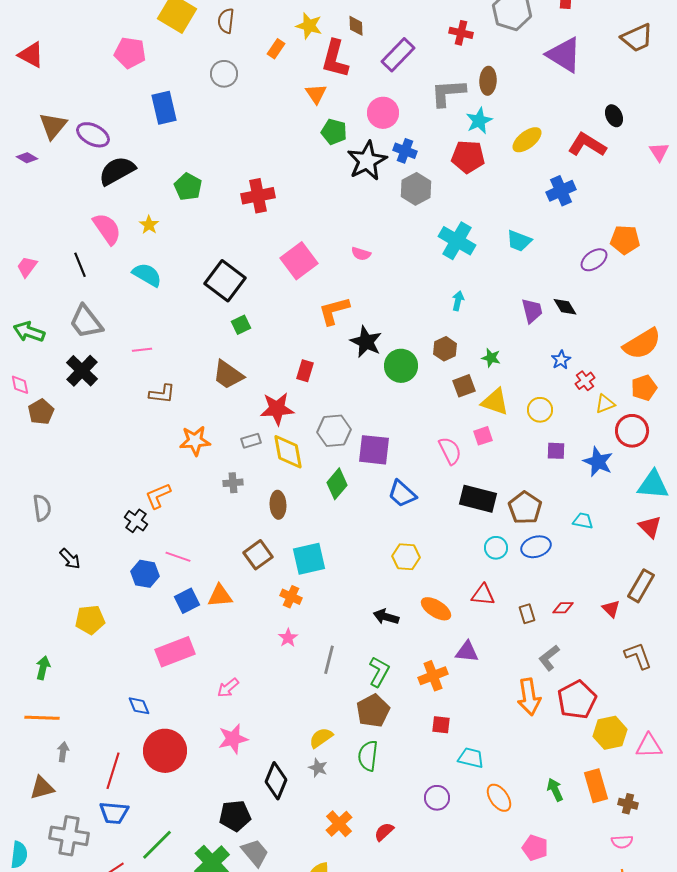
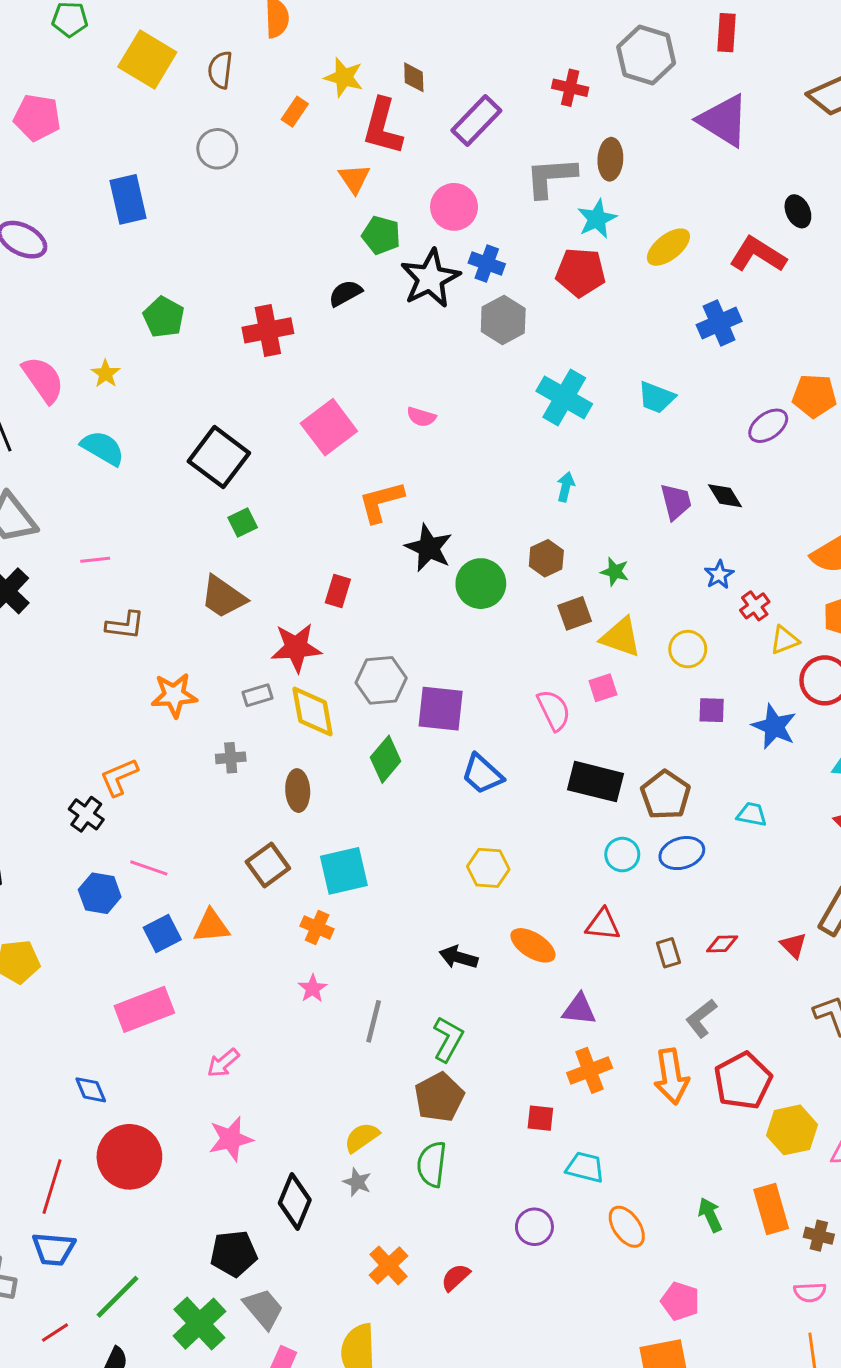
pink pentagon: (130, 53) -> (37, 118), moved
black semicircle: (117, 171) -> (345, 293), moved, size x0.6
orange cross: (433, 676) -> (590, 1070), moved

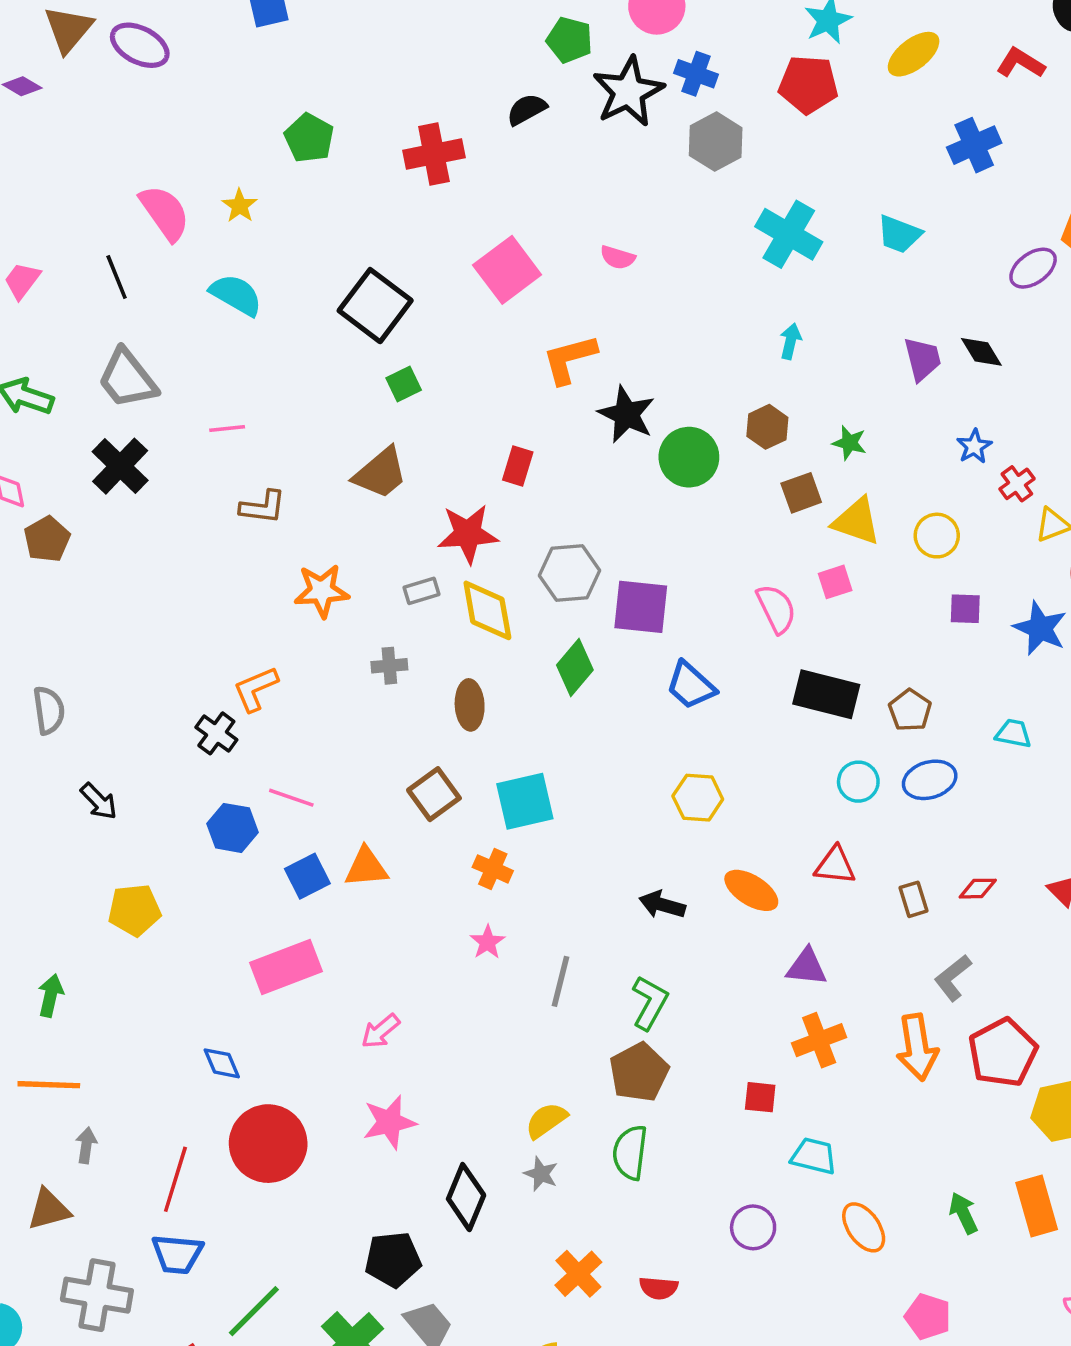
red L-shape: (758, 255) -> (1021, 63), size x0.7
brown trapezoid: (223, 597) -> (380, 473), turned -75
brown pentagon: (665, 795) -> (910, 710), size x0.7
red semicircle: (456, 1277) -> (659, 1288), turned -132

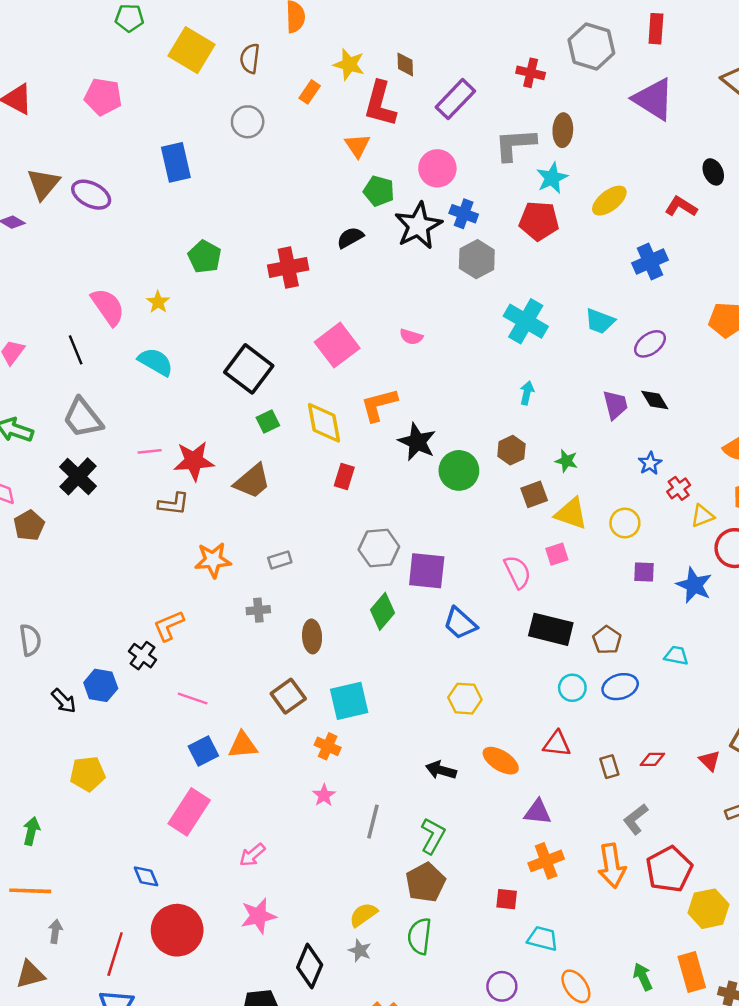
purple ellipse: (1033, 268) -> (650, 344), moved
red star: (468, 534) -> (194, 461), moved
yellow diamond: (487, 610) -> (324, 423), moved
blue hexagon: (232, 828) -> (101, 685), moved
pink rectangle: (286, 967) -> (189, 812), turned -36

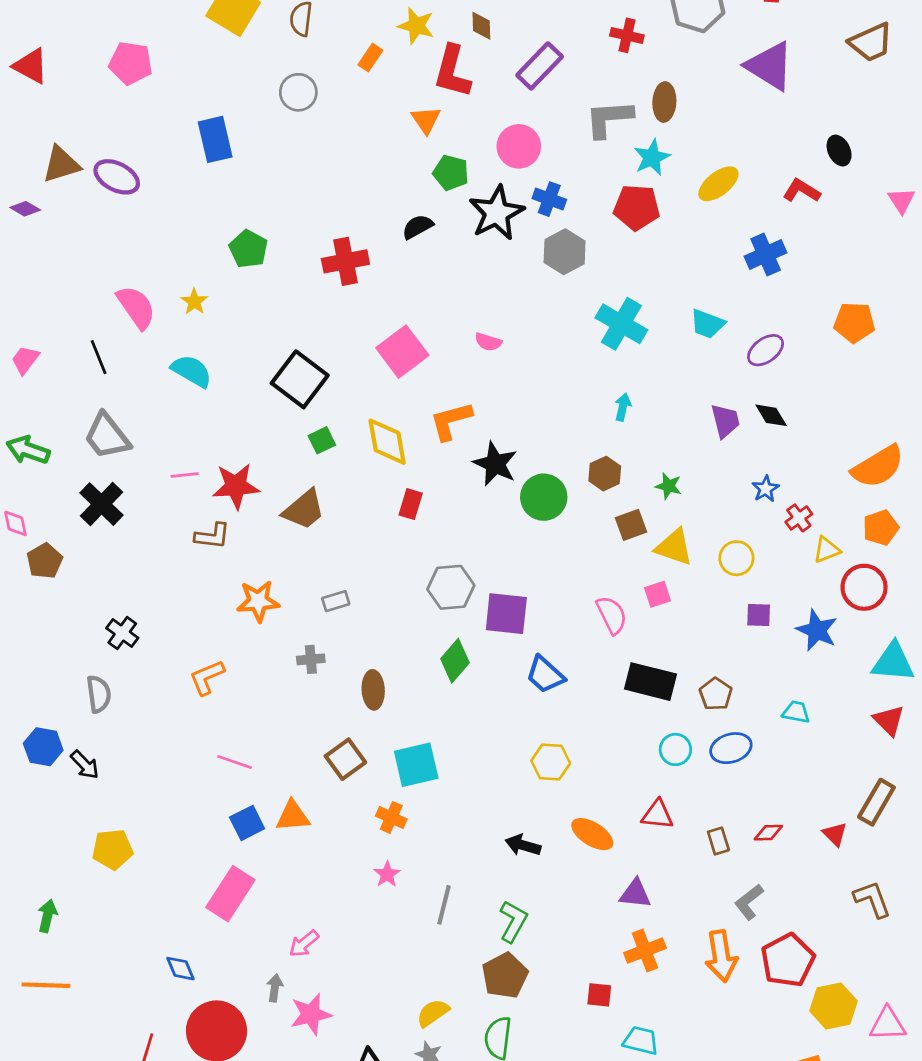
brown triangle: (43, 184) -> (61, 164), turned 33
gray semicircle: (30, 640) -> (99, 694), moved
black cross: (142, 656) -> (122, 633), moved
blue hexagon: (101, 685) -> (43, 747), moved
gray arrow: (55, 931) -> (275, 988), moved

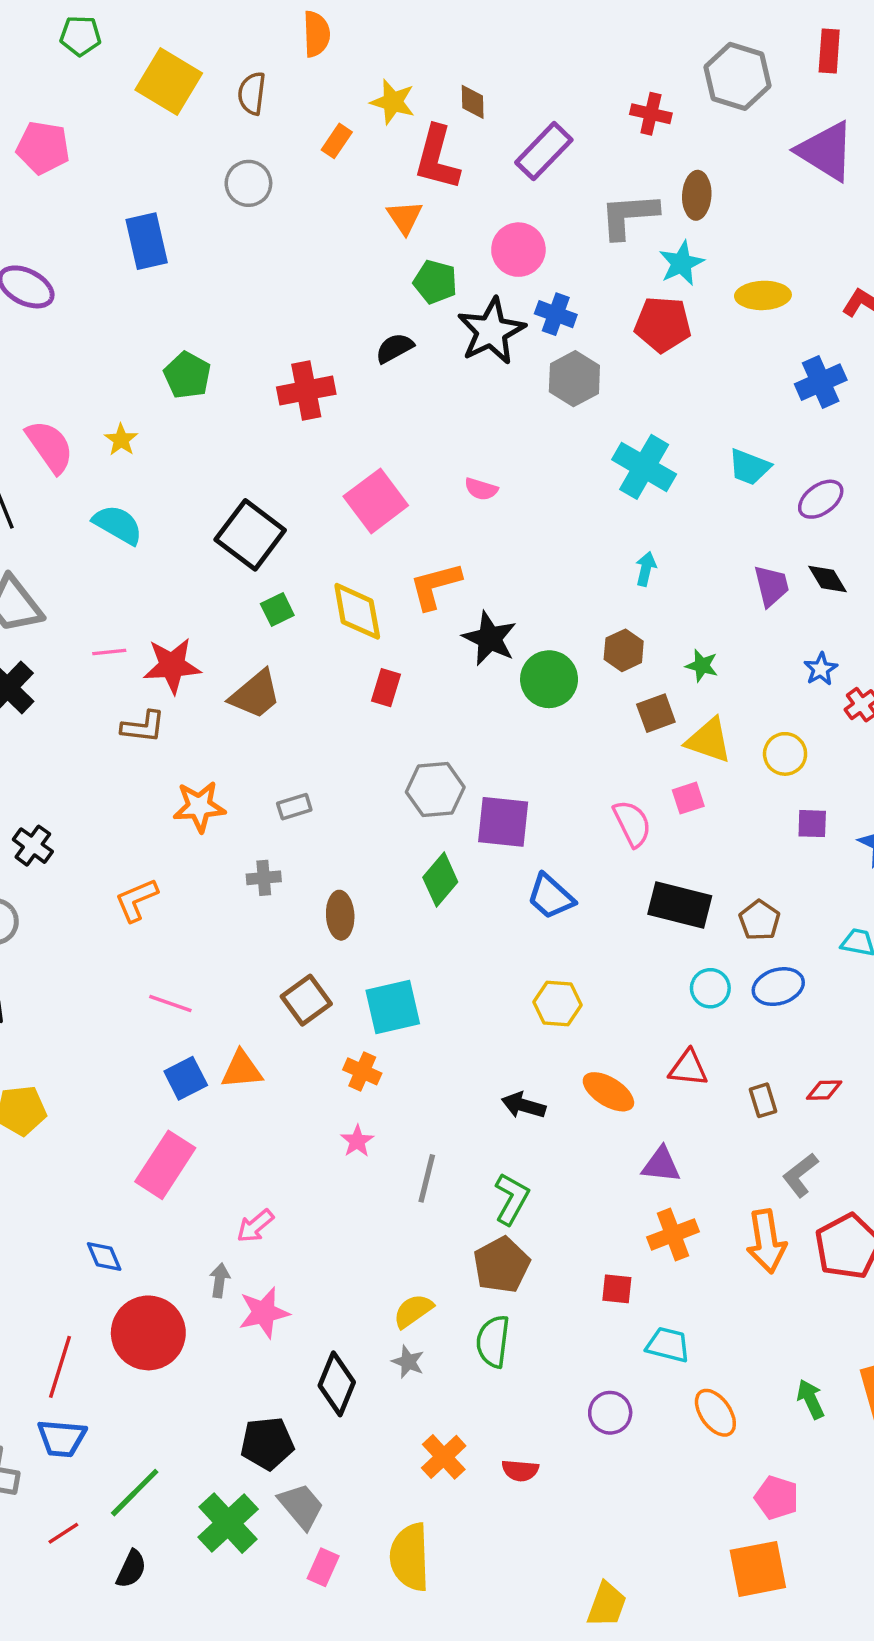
yellow ellipse: (718, 184) -> (763, 295), turned 36

